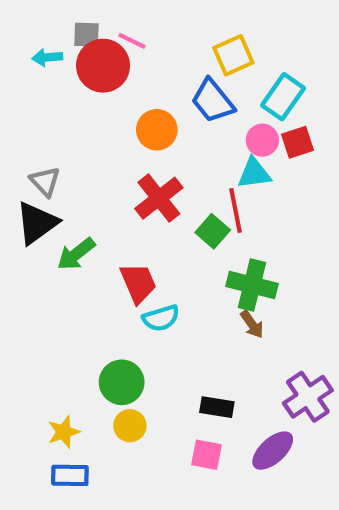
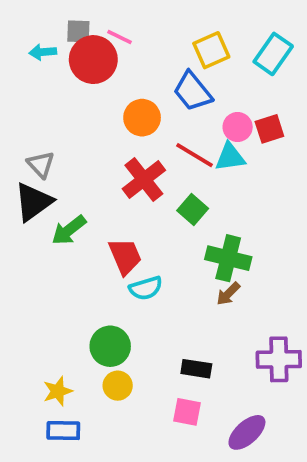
cyan rectangle: (283, 97) -> (273, 54), moved
red line: (235, 211) -> (194, 155), moved, turned -48
brown arrow: (252, 324) -> (228, 294), turned 80
purple cross: (308, 397) -> (279, 359), turned 33
purple ellipse: (273, 451) -> (247, 432), moved

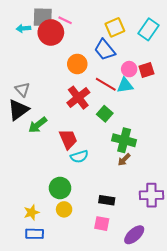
gray square: (78, 31) -> (43, 17), size x1.5

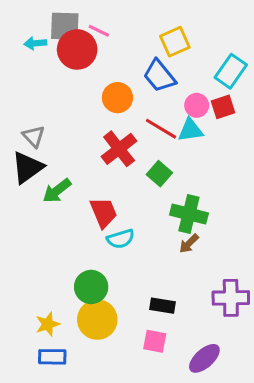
cyan rectangle: (148, 29) -> (231, 71), moved
yellow circle: (64, 209) -> (97, 320), size x1.6

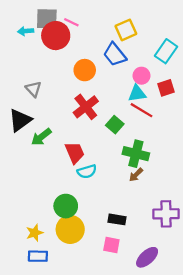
red square: (223, 107) -> (166, 88), moved
red line: (161, 129) -> (141, 110), moved
gray triangle: (34, 136) -> (33, 89), moved

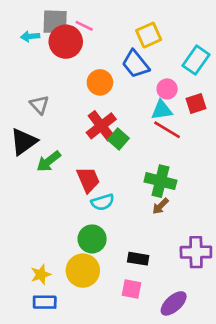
green square: (115, 125) -> (118, 139), moved
green circle: (66, 206) -> (92, 239), moved

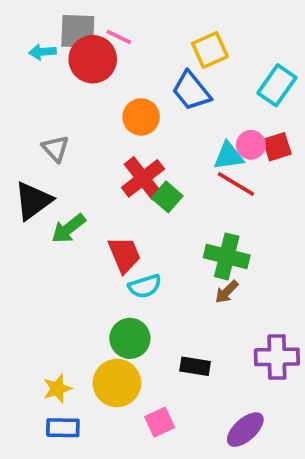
pink circle: (167, 89) -> (251, 145), moved
pink square: (132, 289) -> (160, 422), moved, turned -36

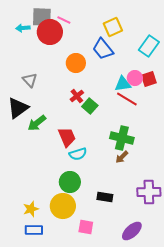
red cross: (143, 178) -> (77, 96), size x0.6
pink square: (160, 422) -> (86, 227), turned 35

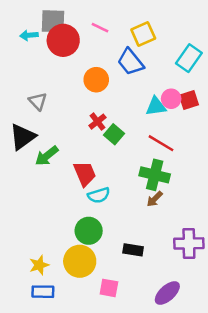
pink line: (64, 20) -> (100, 28), moved
red line: (127, 99) -> (161, 143), moved

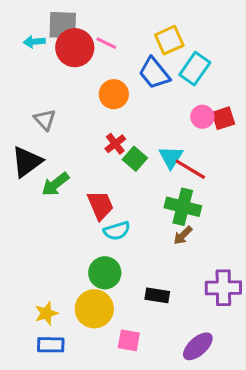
pink line: (100, 28) -> (106, 43), moved
cyan rectangle: (189, 58) -> (195, 69), moved
cyan triangle: (156, 106) -> (171, 157), moved, turned -50

